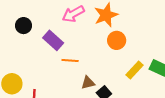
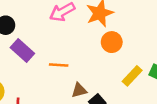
purple rectangle: (53, 40) -> (22, 51), moved

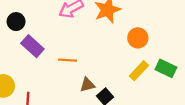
orange circle: (112, 42) -> (138, 38), moved

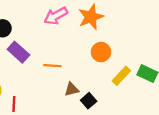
orange circle: (138, 38) -> (101, 52), moved

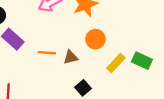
brown triangle: (72, 89) -> (71, 57), moved

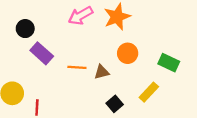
green rectangle: (142, 61) -> (169, 63), moved
yellow rectangle: (116, 63) -> (149, 92), moved

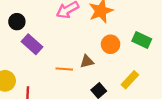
green rectangle: (169, 63) -> (142, 40), moved
orange line: (77, 67) -> (64, 69), moved

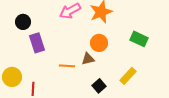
purple rectangle: (32, 44) -> (37, 43), turned 30
orange circle: (111, 44) -> (99, 43), moved

